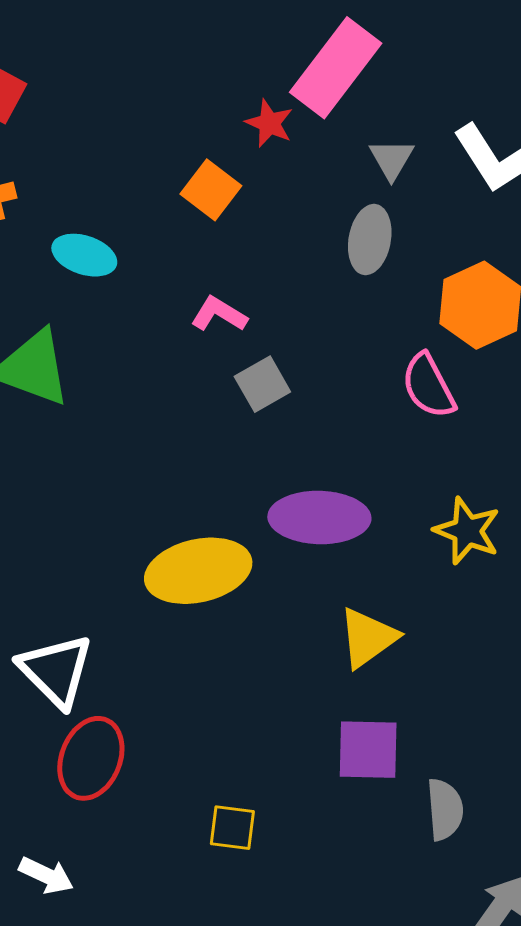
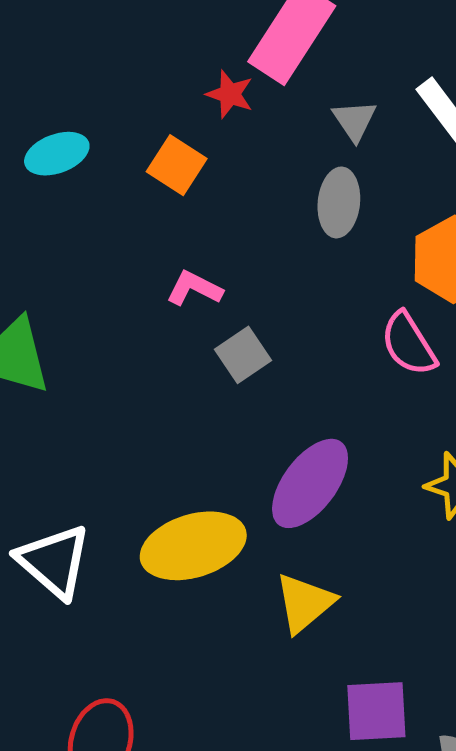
cyan ellipse: (84, 255) -> (57, 154), moved, turned -34
purple ellipse: (319, 517) -> (310, 483), turned -50
yellow triangle: (368, 638) -> (304, 603), moved
white triangle: (56, 671) -> (54, 561), moved

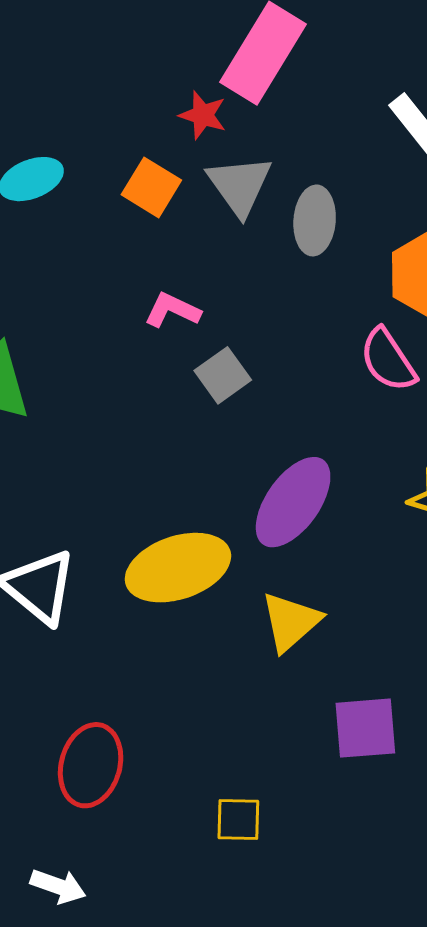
gray triangle: (354, 121) -> (240, 185), moved, size x1.5

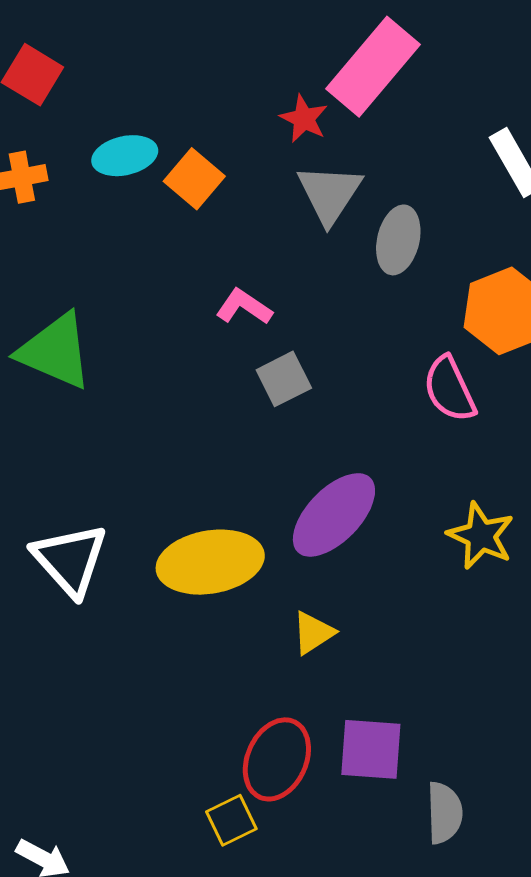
orange square: (151, 187) -> (194, 179), moved
yellow triangle: (291, 622) -> (313, 633), size x0.7
red ellipse: (91, 765) -> (277, 759), moved
yellow square: (238, 820) -> (231, 820), turned -36

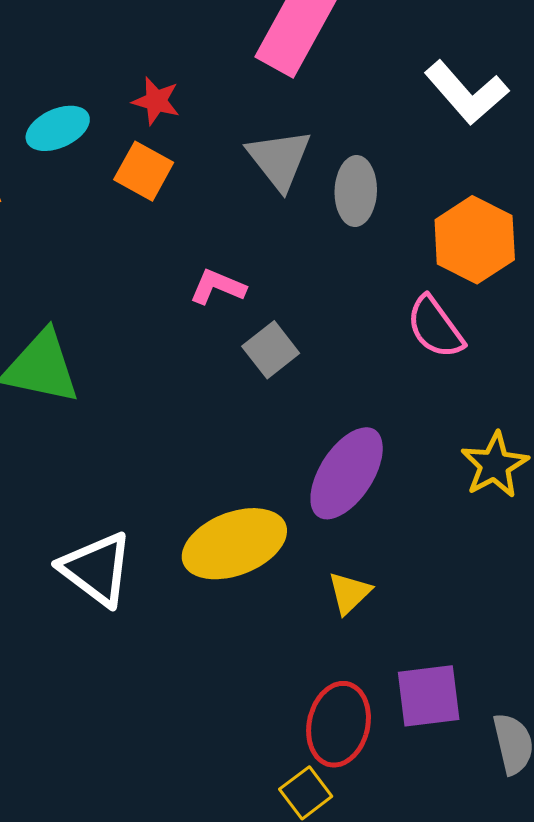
red star: (304, 119) -> (156, 101), moved
cyan ellipse: (125, 156) -> (58, 128), moved
yellow star: (481, 536) -> (495, 465), turned 30

